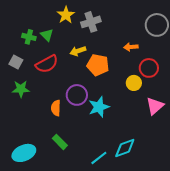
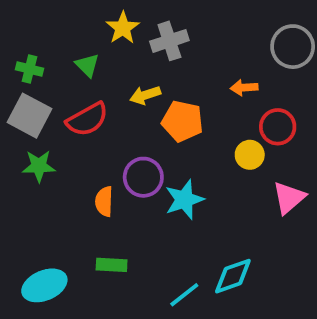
green cross: (29, 37) -> (29, 69), moved
gray square: (16, 62) -> (29, 116), size x1.6
green rectangle: (60, 142) -> (112, 265), turned -42

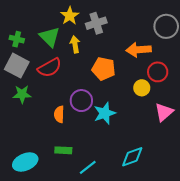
green triangle: (87, 65) -> (50, 37), size x1.5
orange arrow: (244, 88) -> (139, 50), size x1.6
yellow arrow: (145, 95) -> (75, 44), moved, turned 98
cyan line: (184, 295) -> (88, 167), moved

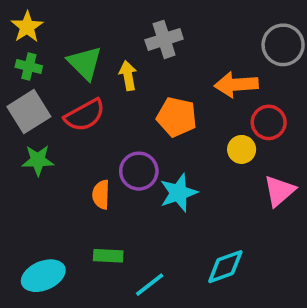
yellow star: (70, 16) -> (27, 27), moved
gray square: (17, 66) -> (29, 112), turned 30

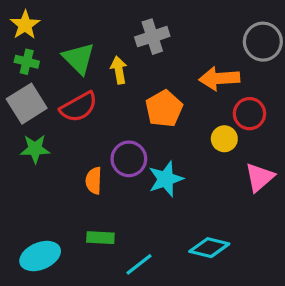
orange pentagon: (177, 117) -> (164, 109), turned 30
cyan diamond: (225, 267) -> (209, 248), turned 33

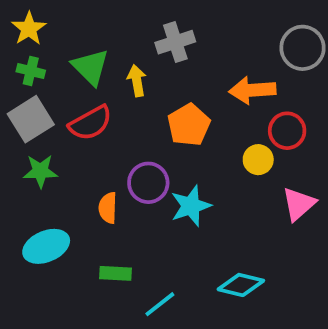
cyan ellipse: (40, 256) -> (46, 246), moved

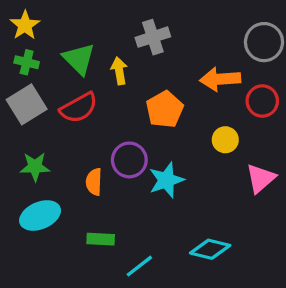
red circle: (287, 131) -> (262, 101), moved
green star: (40, 171) -> (35, 167), moved

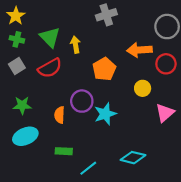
gray cross: (153, 37) -> (106, 15), moved
gray square: (27, 104) -> (17, 66), size x0.7

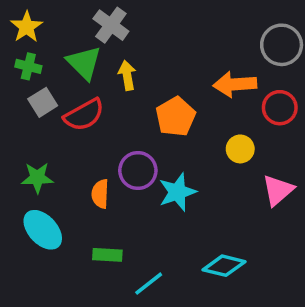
gray cross: (106, 15) -> (111, 25), moved, turned -36
gray square: (17, 66) -> (43, 102), moved
cyan ellipse: (25, 136) -> (43, 230), turned 70

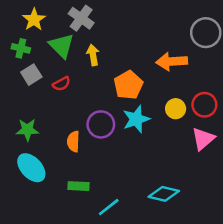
yellow star: (27, 27) -> (34, 20), moved
red circle: (280, 108) -> (204, 105), moved
red semicircle: (84, 115) -> (61, 84), size x0.6
cyan star: (177, 192) -> (136, 119), moved

